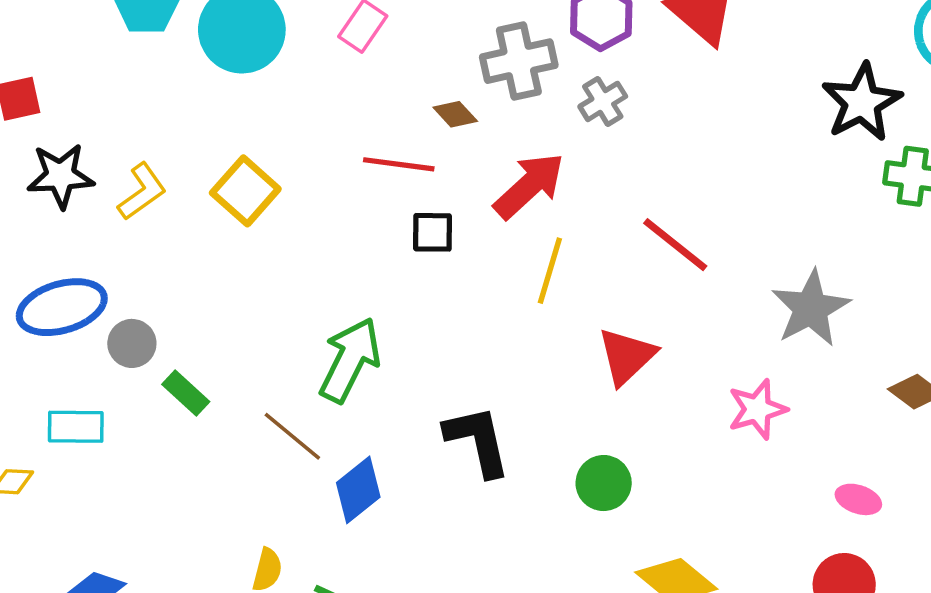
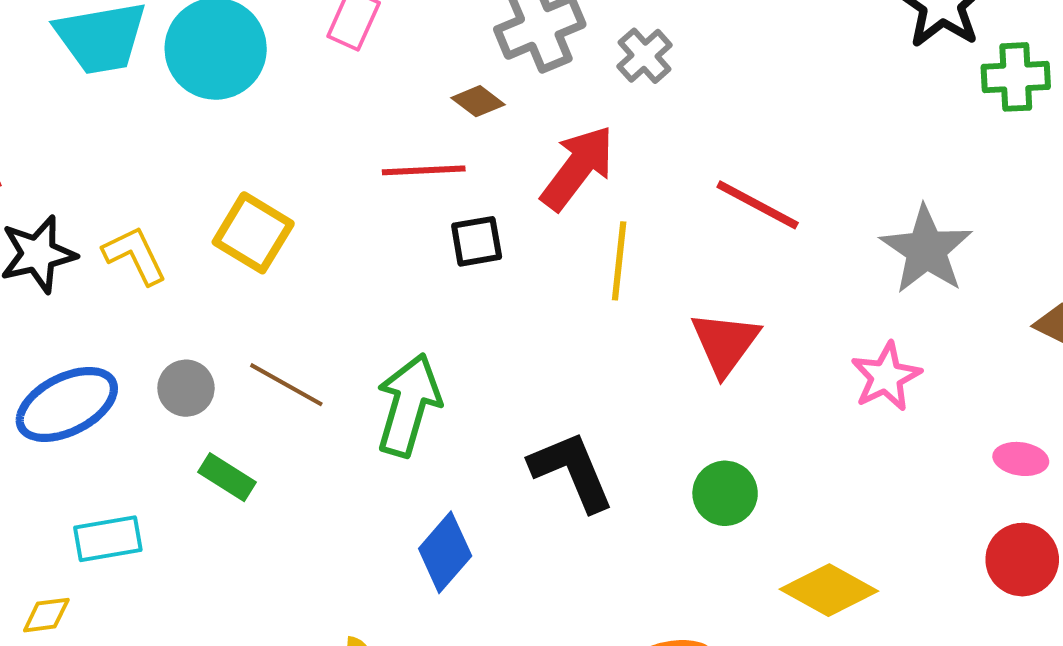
yellow L-shape: (142, 192) -> (135, 255), turned -70
gray circle: (132, 343) -> (186, 388), moved
brown line: (292, 436) -> (286, 385), moved

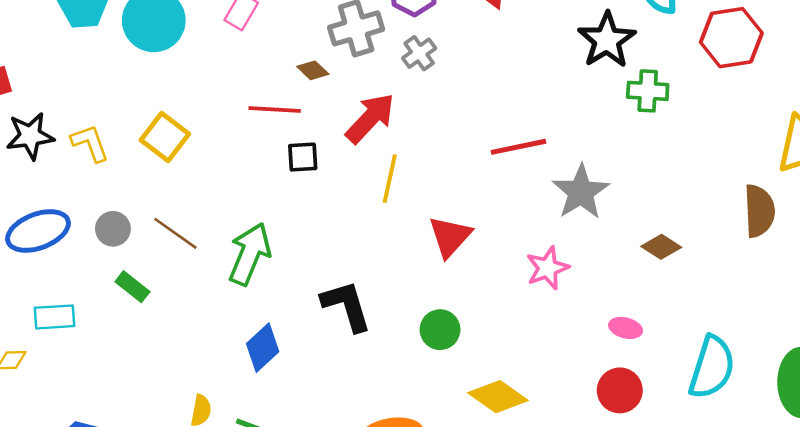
red line: (758, 205) -> (518, 147), moved, turned -46

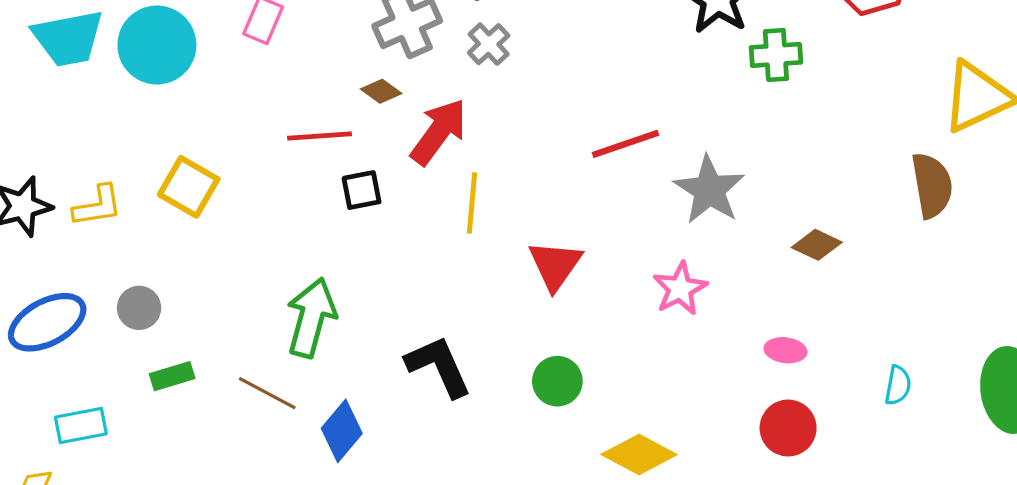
brown diamond: (313, 70) -> (381, 91), moved
yellow L-shape: (90, 143) -> (98, 206), turned 108
brown line: (175, 233) -> (267, 393), moved
green rectangle: (132, 287) -> (172, 376), turned -48
cyan semicircle: (712, 367) -> (898, 385), size x0.5

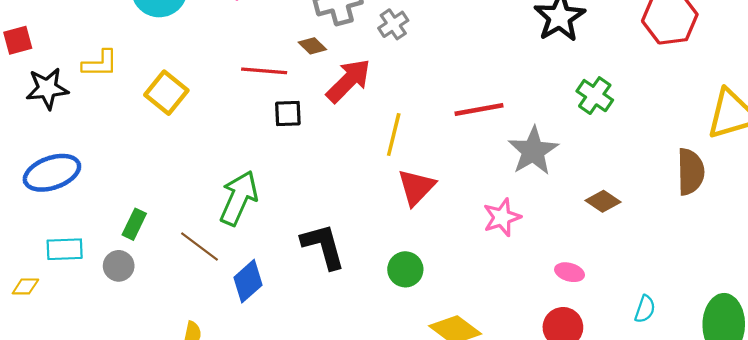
green cross: (776, 55) -> (595, 96), moved, turned 30
yellow line: (472, 203) -> (394, 134), moved
yellow L-shape: (98, 206) -> (100, 64), moved
gray circle: (139, 308) -> (119, 266), moved
green rectangle: (172, 376) -> (134, 224), turned -56

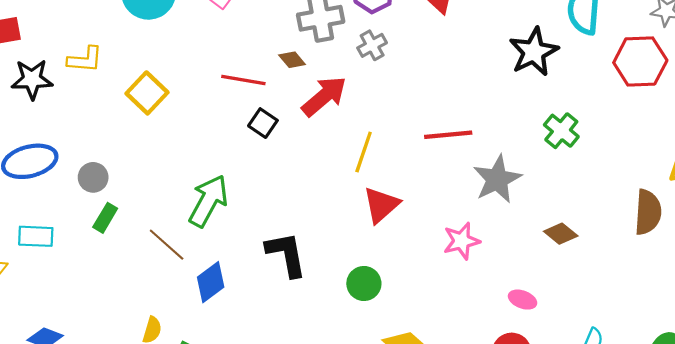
black square: (288, 114) -> (263, 123), turned 32
gray circle: (119, 266) -> (93, 177), moved

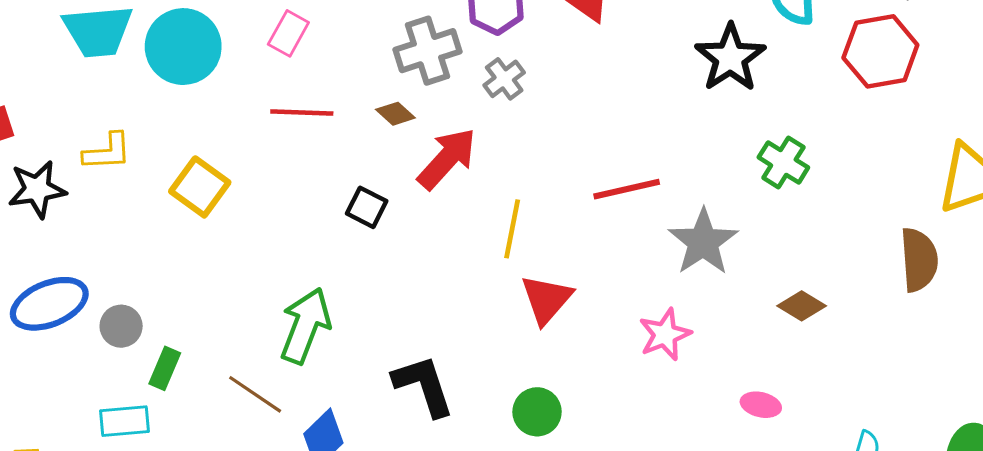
red line: (243, 80) -> (302, 112), moved
gray circle: (93, 177) -> (121, 326), moved
cyan rectangle: (36, 236) -> (124, 421), moved

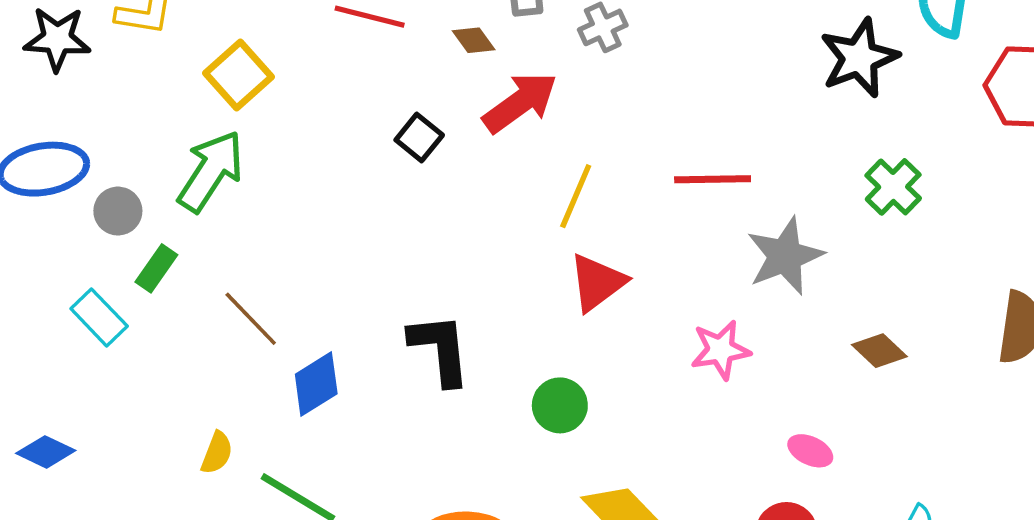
green arrow: (305, 326) -> (211, 171), moved
cyan rectangle: (124, 421) -> (99, 317), turned 39

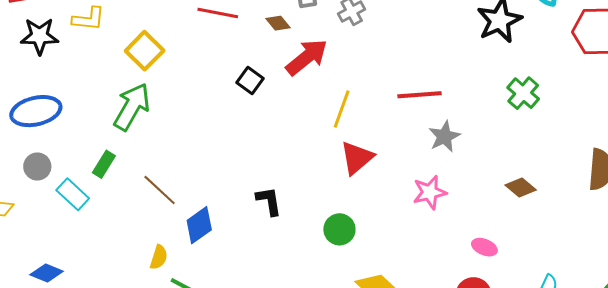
gray circle: (118, 211) -> (37, 167), moved
gray star: (785, 256) -> (444, 136), moved, size x0.7
black L-shape: (440, 349) -> (269, 201), size x0.7
yellow semicircle: (217, 453) -> (159, 257), moved

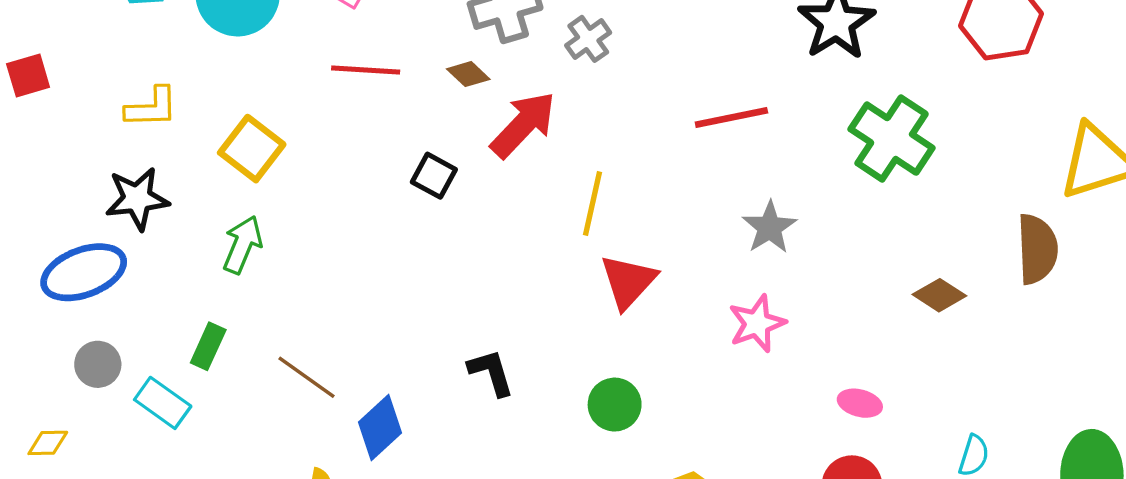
black star: (39, 36) -> (137, 199), moved
green cross: (523, 93) -> (892, 139), size x1.5
red line: (419, 95) -> (731, 118), moved
green arrow: (132, 107) -> (242, 245), size x0.7
brown diamond: (521, 187) -> (939, 295), moved

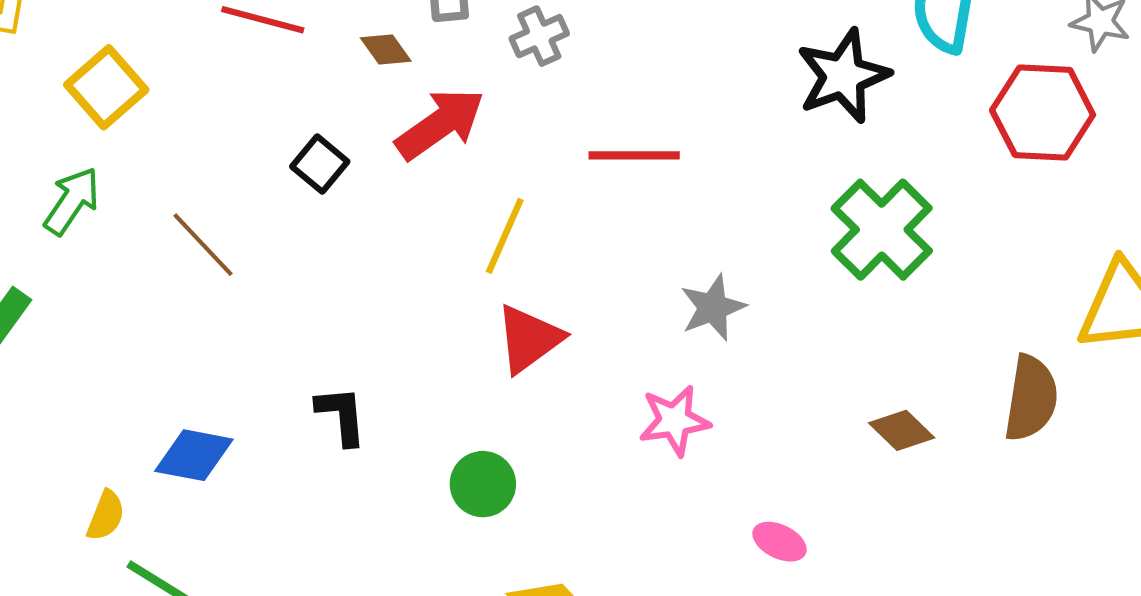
red line: (731, 118) -> (634, 155), moved
brown line: (306, 377) -> (203, 245), moved
blue diamond: (380, 427) -> (194, 455), turned 42

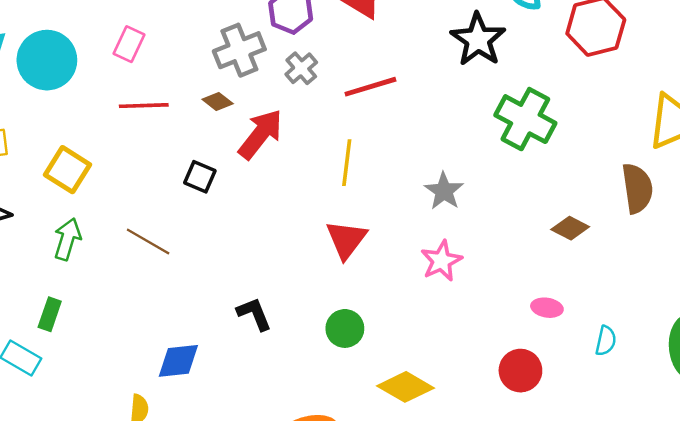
red line: (634, 155) -> (370, 87), moved
yellow line: (505, 236) -> (347, 163), moved
pink ellipse: (779, 542) -> (547, 308), moved

